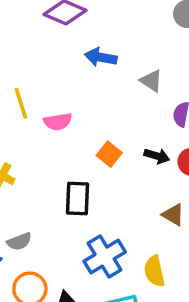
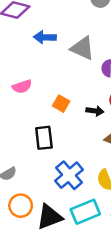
gray triangle: (151, 81) -> (82, 48), size x1.5
black arrow: (157, 156) -> (95, 111), moved

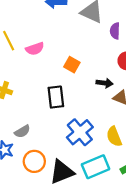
black arrow: (95, 111) -> (104, 83), moved

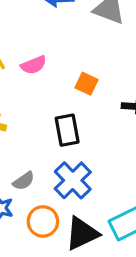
blue cross: (80, 132) -> (73, 180), moved

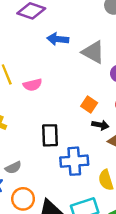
orange square: (87, 84) -> (89, 104), moved
blue cross: (73, 180) -> (74, 161), moved, turned 32

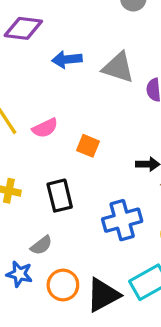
orange square: (89, 104) -> (88, 146), moved
black rectangle: (50, 135) -> (60, 196), moved

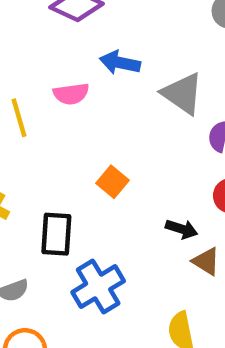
pink semicircle: (45, 128) -> (71, 94), moved
blue cross: (122, 220) -> (98, 287), moved, turned -33

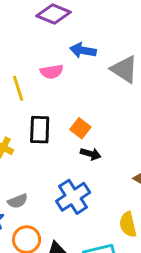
black arrow: (182, 229) -> (91, 154), moved
black rectangle: (56, 234) -> (40, 130), moved

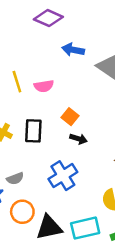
pink semicircle: (52, 72) -> (44, 86), moved
black rectangle: (40, 130) -> (33, 131), moved

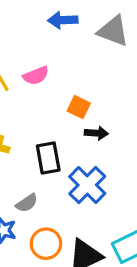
black rectangle: (33, 131) -> (48, 158), moved

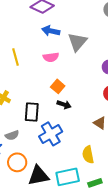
blue arrow: (63, 20) -> (51, 31), moved
gray triangle: (113, 31) -> (77, 42), moved, turned 35
pink semicircle: (36, 76) -> (51, 57), moved

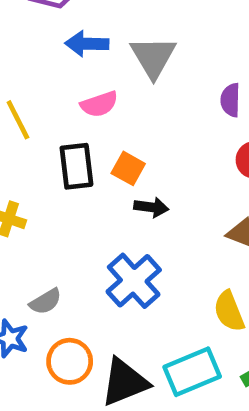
black rectangle: (32, 112) -> (76, 166), moved

